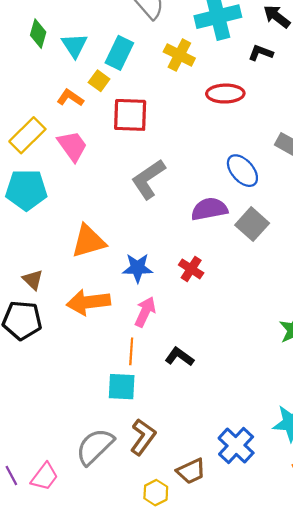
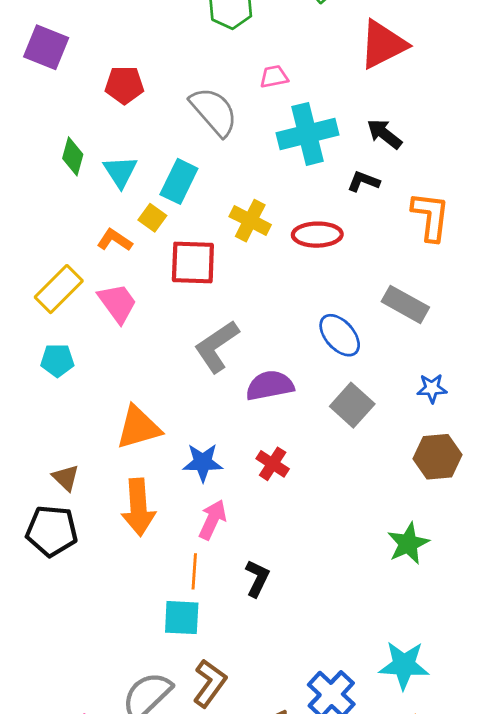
yellow cross: (179, 55) -> (250, 221), moved
cyan pentagon: (26, 190) -> (57, 360), size x0.6
purple semicircle: (209, 209) -> (270, 386), moved
orange arrow: (88, 302) -> (138, 507), turned -87
black L-shape: (179, 357) -> (257, 578), turned 80

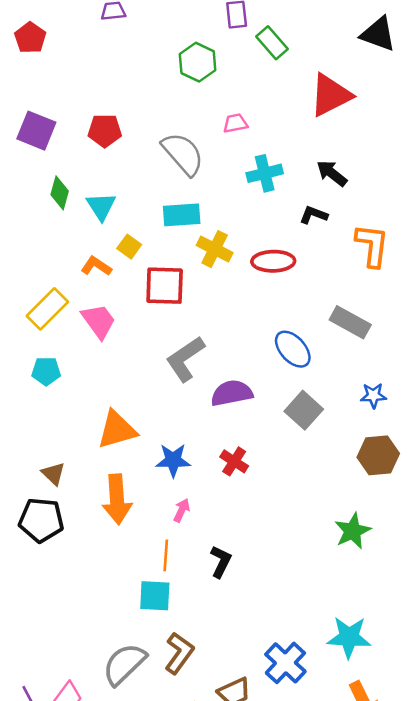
purple square: (46, 47) -> (36, 131), moved
cyan cross: (308, 134) -> (265, 173), size x0.7
cyan rectangle: (179, 181) -> (182, 215), moved, turned 60
pink arrow: (212, 520) -> (182, 510), size x0.7

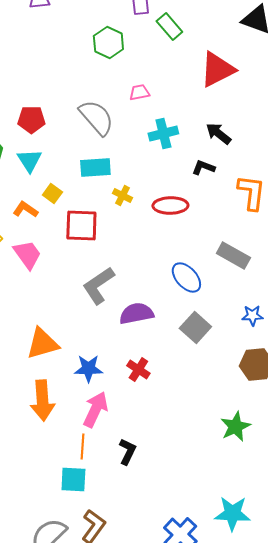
red pentagon: (105, 131) -> (31, 120), moved
yellow cross: (215, 249) -> (122, 196), size x0.7
pink arrow: (182, 510) -> (95, 410), size x1.8

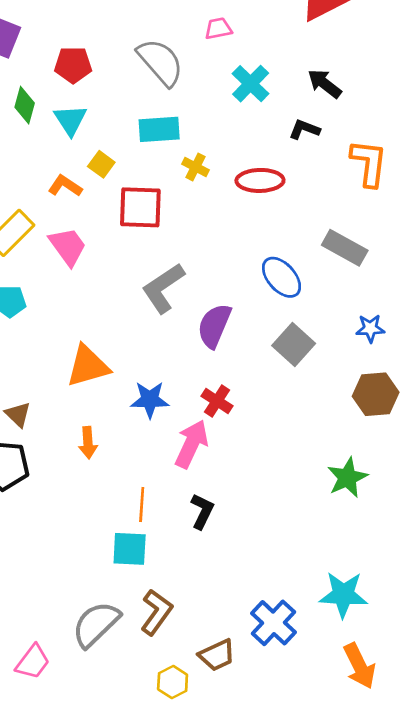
cyan cross: (163, 134) -> (251, 84), turned -32
purple semicircle: (136, 314) -> (214, 326), turned -56
orange arrow: (42, 400) -> (88, 443), size x0.6
pink arrow: (95, 410) -> (191, 444), moved

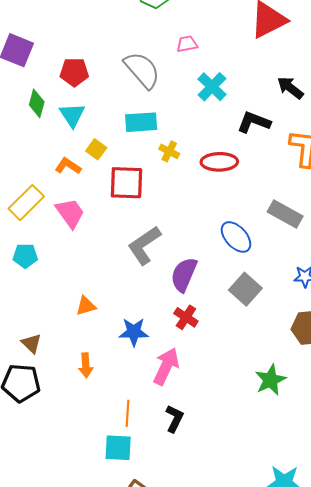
black arrow: (325, 84) -> (290, 88), moved
black L-shape: (304, 129) -> (254, 122), size x1.4
orange triangle: (88, 366) -> (86, 306), size x0.6
red cross: (217, 401) -> (186, 317), moved
green star: (347, 478) -> (270, 380), moved

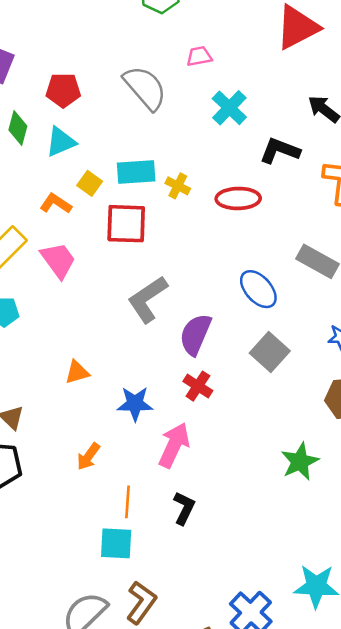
cyan triangle: (72, 115) -> (61, 142), turned 40
cyan rectangle: (141, 122) -> (136, 172), moved
orange arrow: (86, 365) -> (88, 457), moved, turned 40

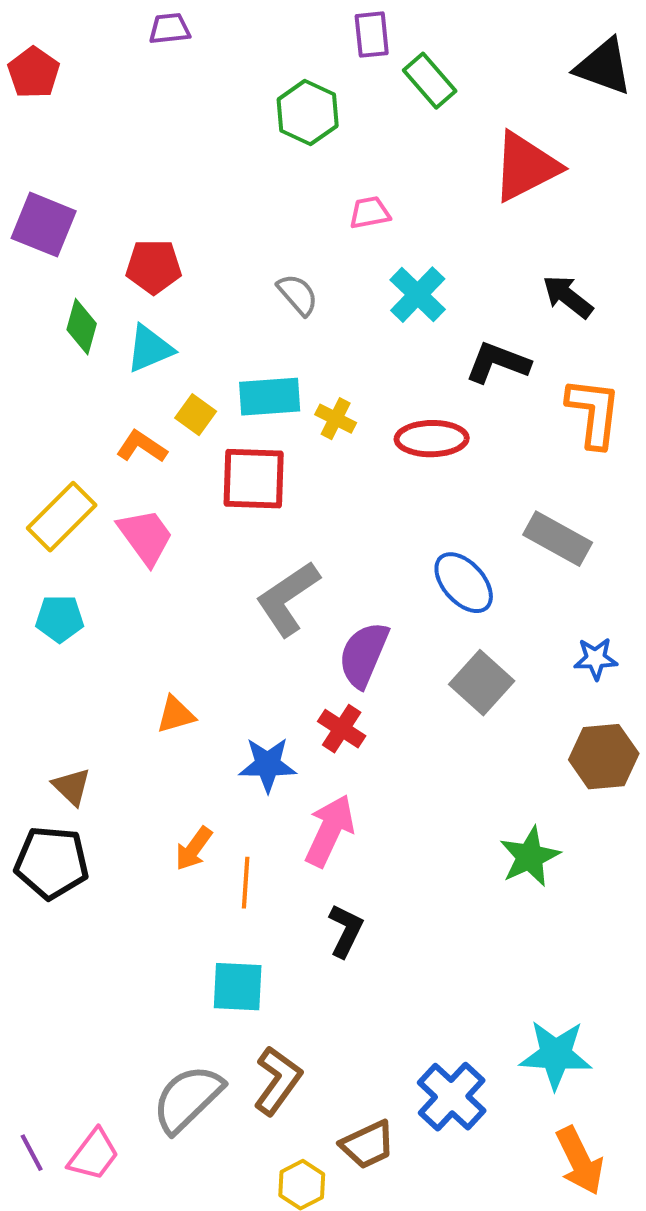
gray semicircle: (145, 88) -> (298, 295), moved, size x0.6
red cross: (198, 386) -> (342, 729), moved
orange line: (127, 502) -> (246, 883), moved

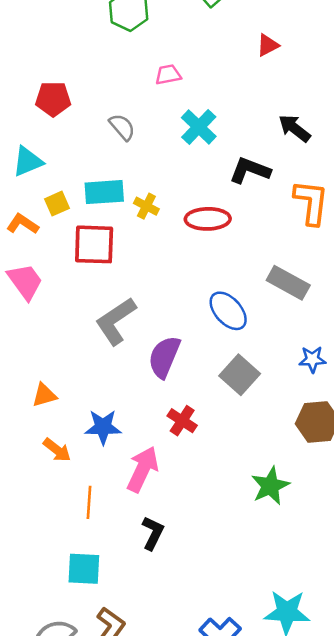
red triangle: (526, 167) -> (268, 45), size x0.5
red pentagon: (154, 267) -> (53, 99), moved
yellow square: (196, 415) -> (57, 204), turned 30
red cross: (342, 729) -> (182, 421), moved
orange arrow: (194, 849) -> (57, 450), moved, turned -88

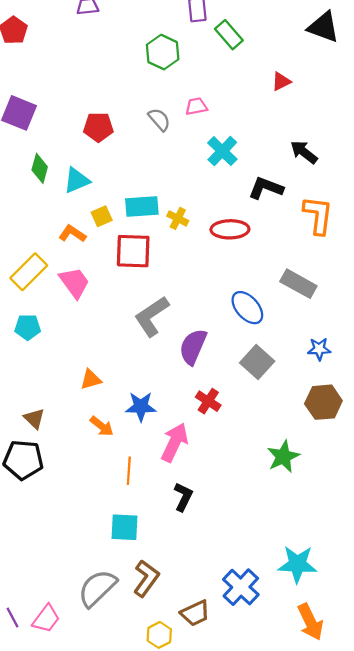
gray semicircle: (122, 127) -> (159, 119), moved

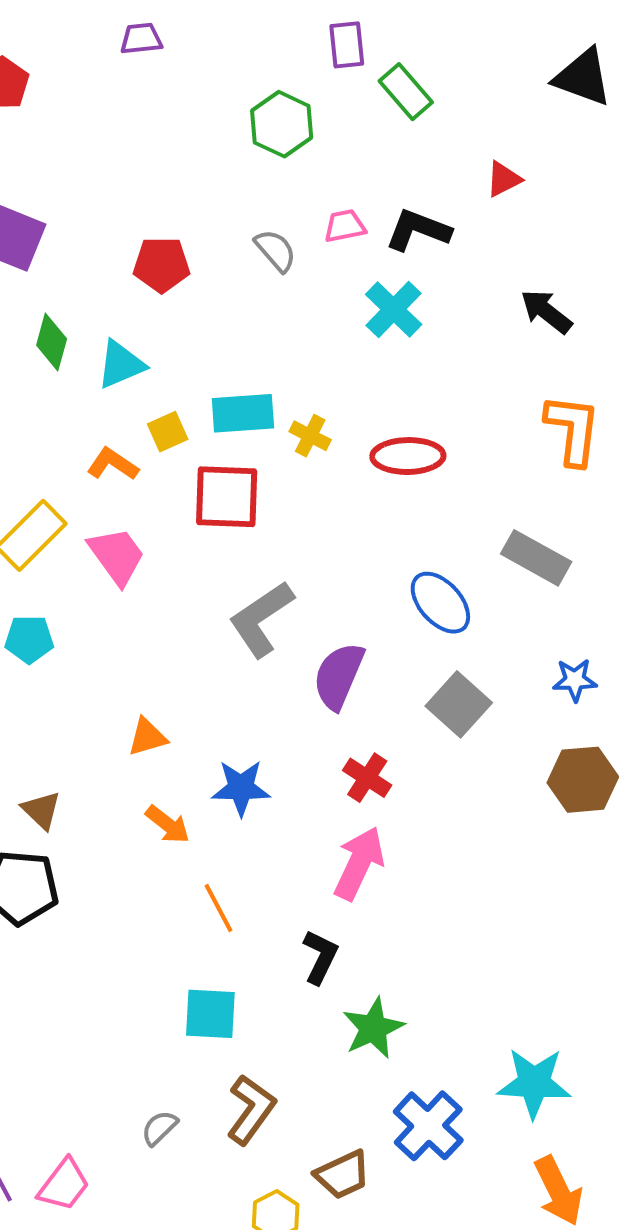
black L-shape: (266, 188) -> (418, 230), moved
pink arrow: (174, 442) -> (359, 863), moved
green star: (283, 457) -> (373, 1028), moved
orange line: (129, 471) -> (219, 908), turned -32
gray semicircle: (97, 588) -> (159, 1128), size x0.5

